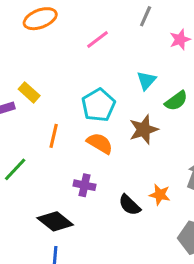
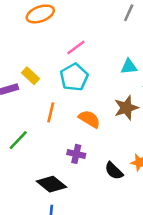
pink line: (97, 39) -> (76, 48), moved
cyan triangle: (146, 80) -> (129, 67), turned 42
cyan pentagon: (98, 105) -> (74, 77), moved

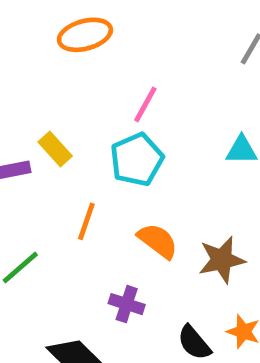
pink line: (76, 48) -> (145, 104), turned -30
brown star: (126, 108) -> (222, 260), moved

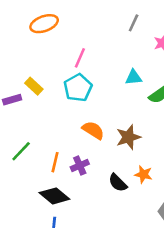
orange line: (86, 221) -> (55, 162), moved
purple cross: (127, 304) -> (80, 166), turned -36

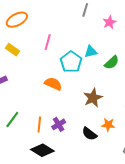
yellow rectangle: (34, 86) -> (12, 50), moved
cyan pentagon: (78, 88) -> (71, 62), moved
orange semicircle: (93, 130) -> (53, 84), moved

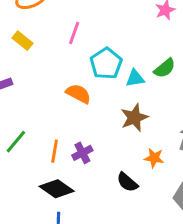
cyan triangle: (91, 52) -> (135, 78), moved
black semicircle: (89, 134) -> (127, 182), moved

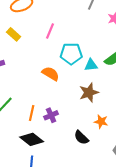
cyan pentagon: (106, 63) -> (71, 54), turned 30

